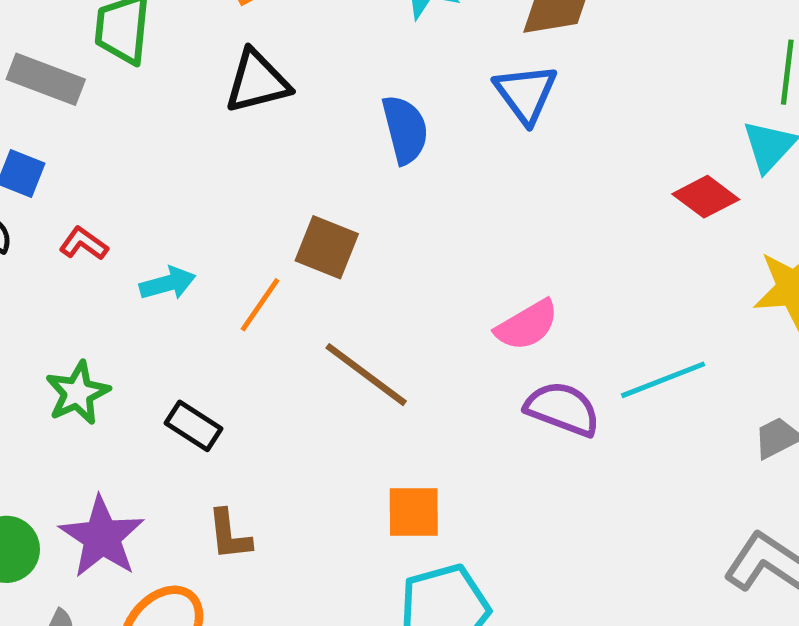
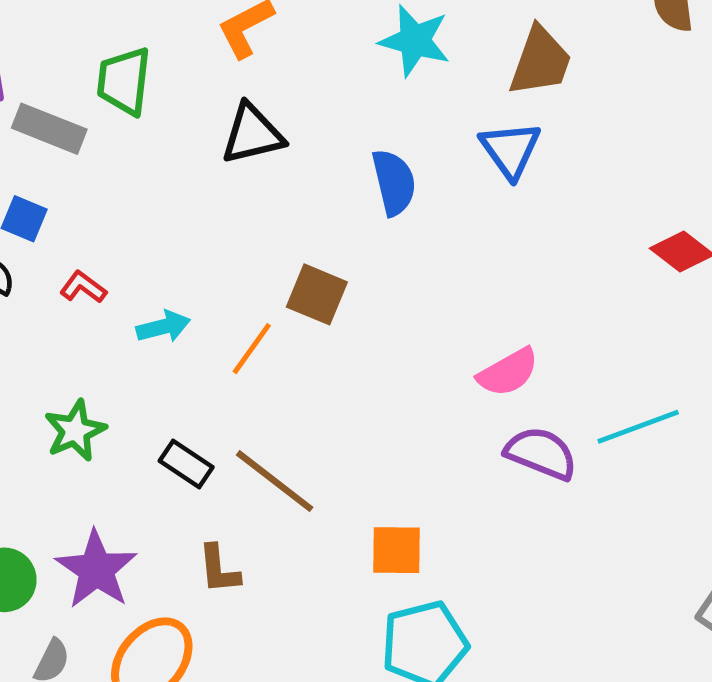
brown line: (366, 375) -> (275, 481), moved

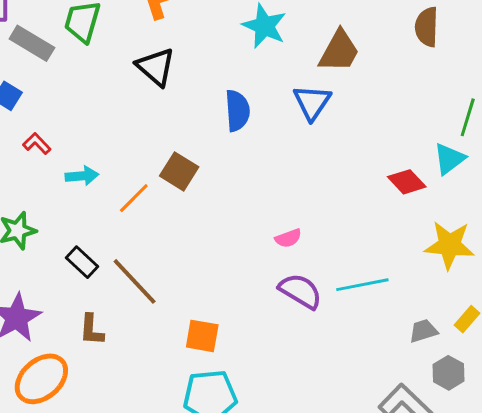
black triangle: (252, 134) -> (156, 67), turned 45
pink semicircle: (508, 372) -> (288, 238), size x0.7

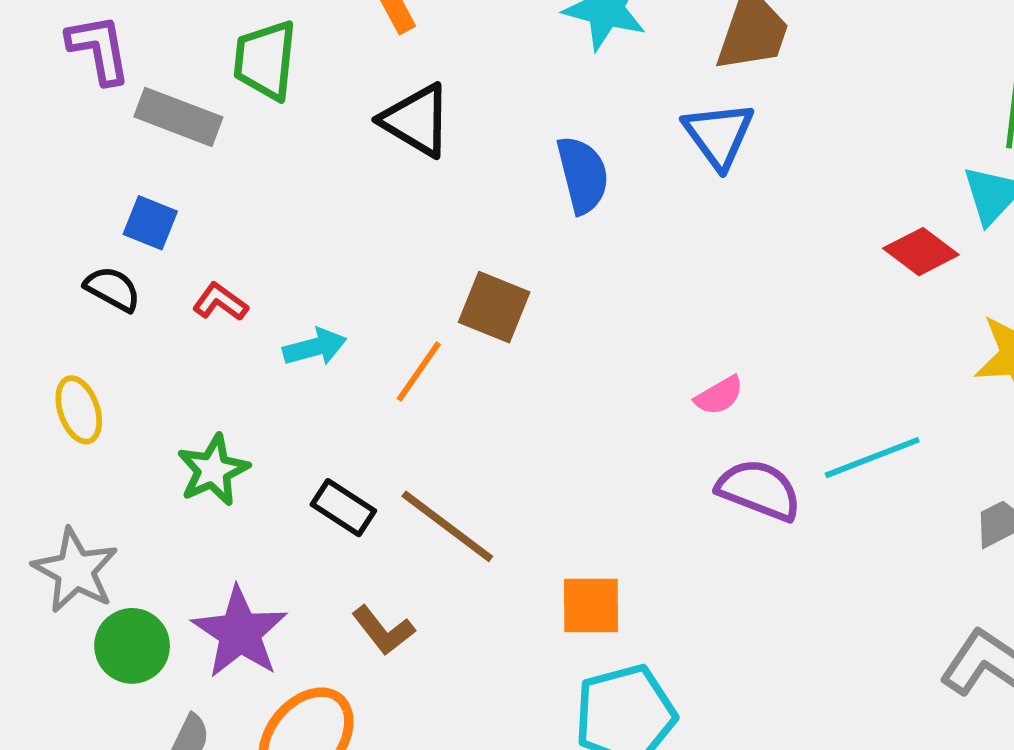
brown L-shape: (92, 330) -> (383, 630), turned -32

